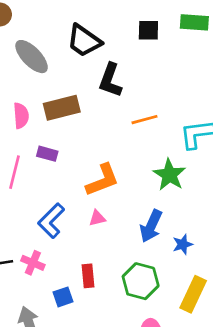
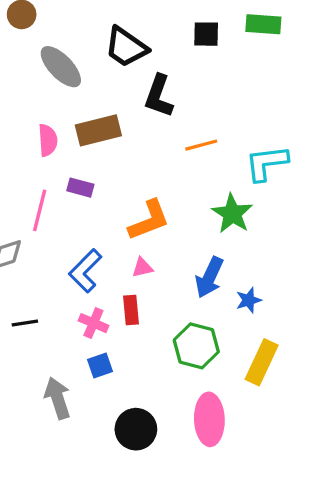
pink cross: (33, 263) -> (93, 323), moved
red rectangle: (88, 276) -> (131, 310), moved

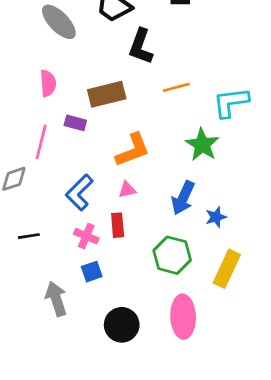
brown rectangle: (98, 130) -> (107, 94), moved

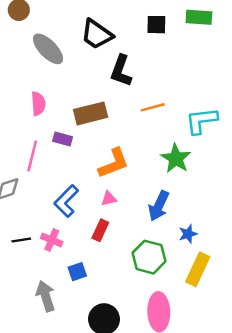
blue star: (216, 217) -> (188, 234), moved
red rectangle: (118, 225) -> (100, 230), turned 30
pink cross: (86, 236) -> (52, 240), moved

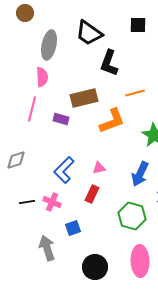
gray ellipse: (48, 49) -> (49, 45), turned 56
pink semicircle: (38, 104) -> (42, 77), moved
pink line: (32, 156) -> (32, 109), moved
orange L-shape: (114, 163) -> (112, 121), moved

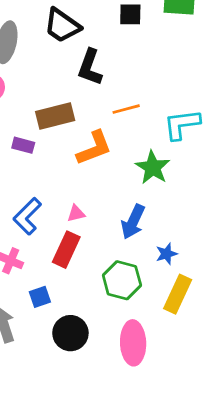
red rectangle: (92, 194) -> (66, 250), size x1.4
black circle: (95, 267) -> (70, 333), moved

